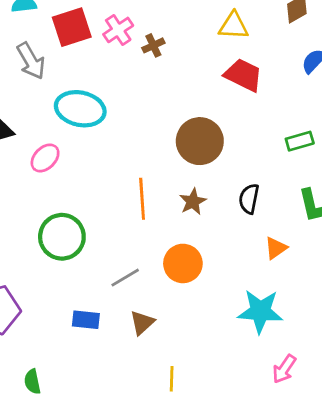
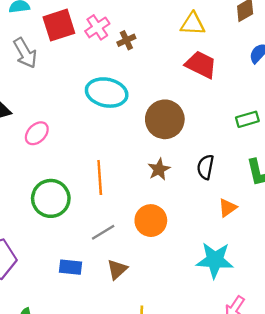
cyan ellipse: (80, 109) -> (107, 93), moved
orange line: (142, 199) -> (100, 177), moved

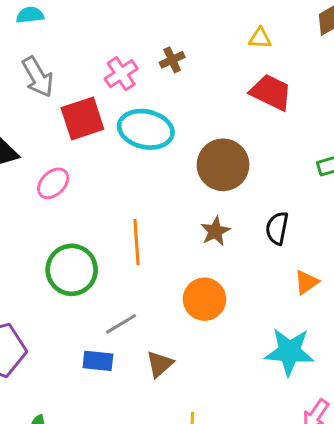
yellow triangle: (193, 24) -> (260, 38), size x0.7
red square: (59, 25) -> (82, 118), moved
pink cross: (97, 27) -> (121, 74), moved
gray line: (103, 232) -> (121, 324), moved

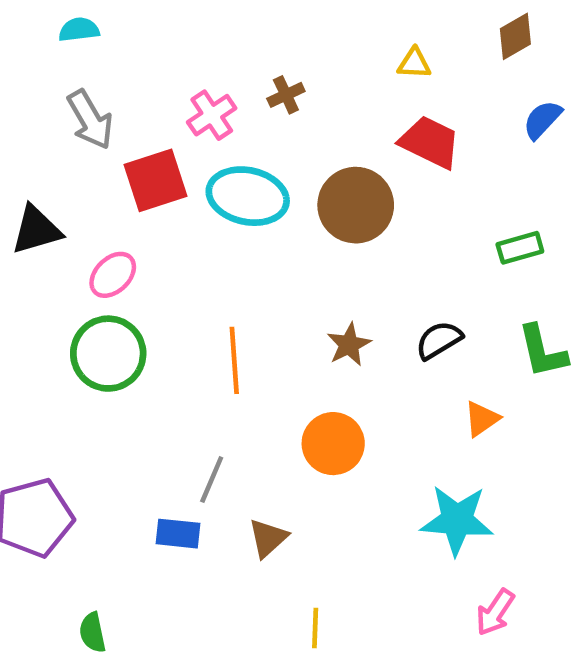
brown circle: (223, 165) -> (356, 205), moved
black semicircle: (277, 228) -> (439, 340), turned 48
green circle: (72, 270) -> (108, 354), moved
gray line: (121, 324) -> (212, 480), turned -36

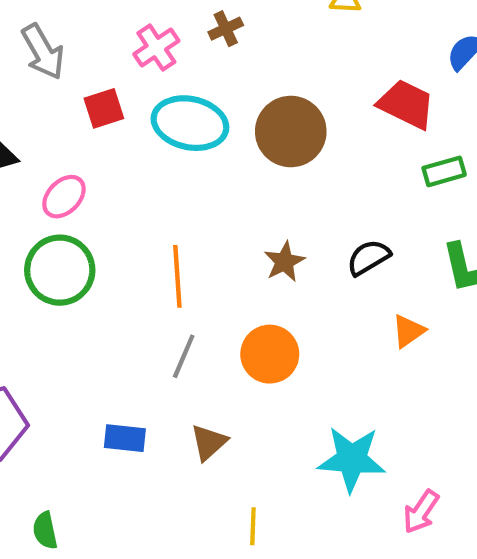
red trapezoid: (430, 142) -> (406, 104), moved
red square: (155, 180) -> (104, 108), size x0.7
gray line: (212, 480) -> (184, 356), moved
cyan star: (457, 520) -> (352, 459), moved

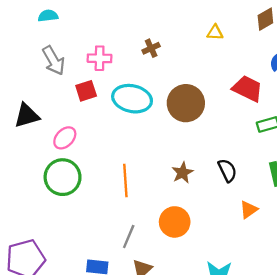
pink cross: (156, 48) -> (100, 58), moved, turned 35
black semicircle: (368, 258) -> (227, 170), turned 95
gray line: (184, 356) -> (129, 237), moved

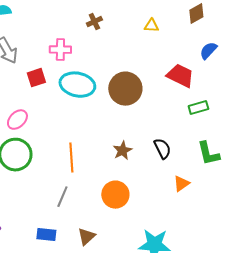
brown cross: (151, 48) -> (94, 22), moved
pink cross: (100, 58) -> (60, 50), moved
gray line: (129, 237) -> (62, 197), moved

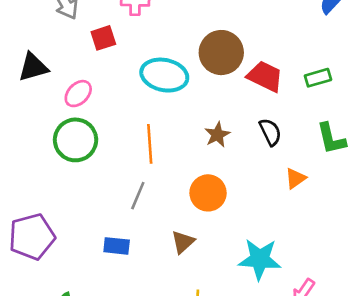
red trapezoid: (180, 76) -> (265, 76), moved
cyan ellipse: (77, 85) -> (164, 75), moved
brown triangle: (86, 237) -> (183, 242), moved

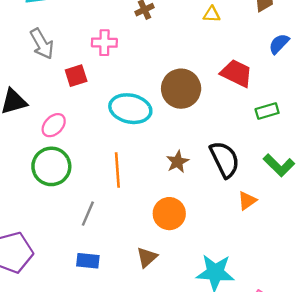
red trapezoid: (265, 76) -> (236, 73), moved
black semicircle: (270, 132) -> (225, 159), size x1.5
green L-shape: (331, 139) -> (279, 165), turned -32
gray line: (138, 196) -> (88, 214), moved

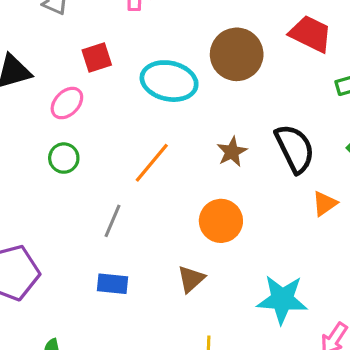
red square: (76, 76) -> (97, 57), moved
green circle: (51, 166) -> (64, 158), size x0.6
orange line: (117, 170) -> (152, 163), turned 44

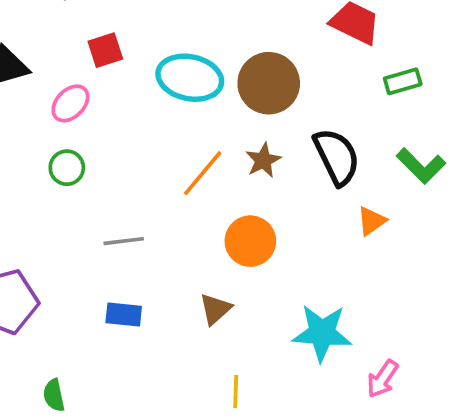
brown circle: (237, 54) -> (269, 83), moved
orange line: (152, 163) -> (203, 173), moved
gray line: (113, 221) -> (124, 241), turned 60

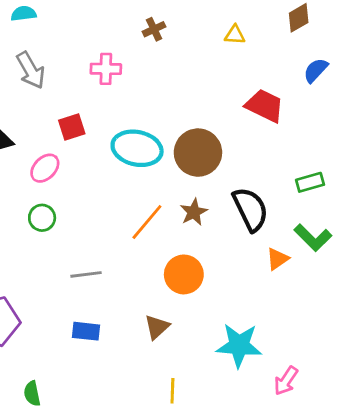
green rectangle: (403, 81) -> (310, 182), moved
green L-shape: (421, 166) -> (313, 238), moved

